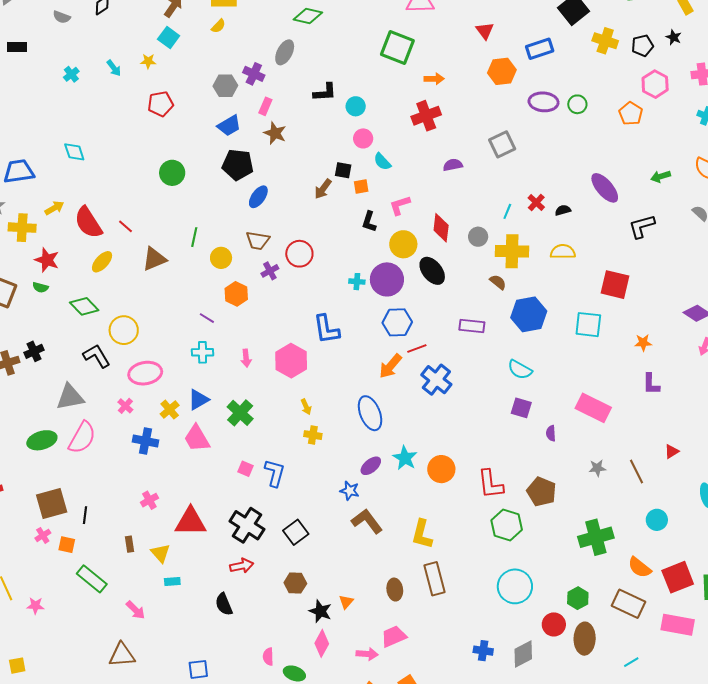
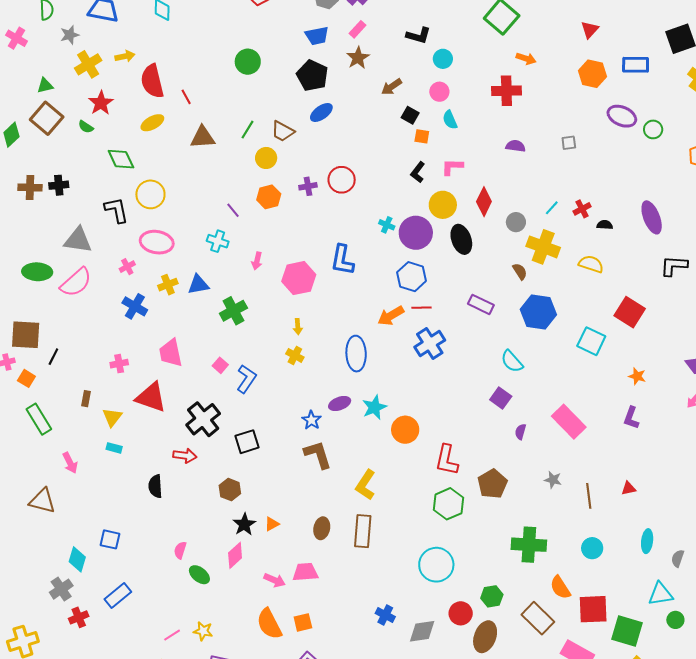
gray square: (502, 144) -> (569, 143), size x0.6
brown arrow: (323, 189) -> (392, 87), moved
yellow cross: (22, 228) -> (88, 64), turned 36
brown trapezoid: (258, 241) -> (283, 131), moved
pink trapezoid: (197, 438) -> (171, 353), moved

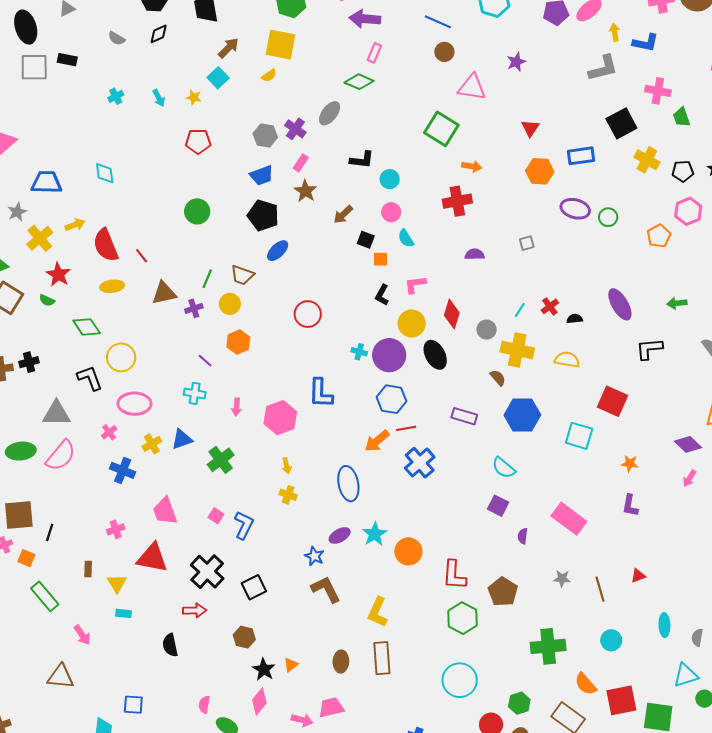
yellow ellipse: (152, 123) -> (112, 286), turned 30
purple cross: (308, 186) -> (194, 308), moved

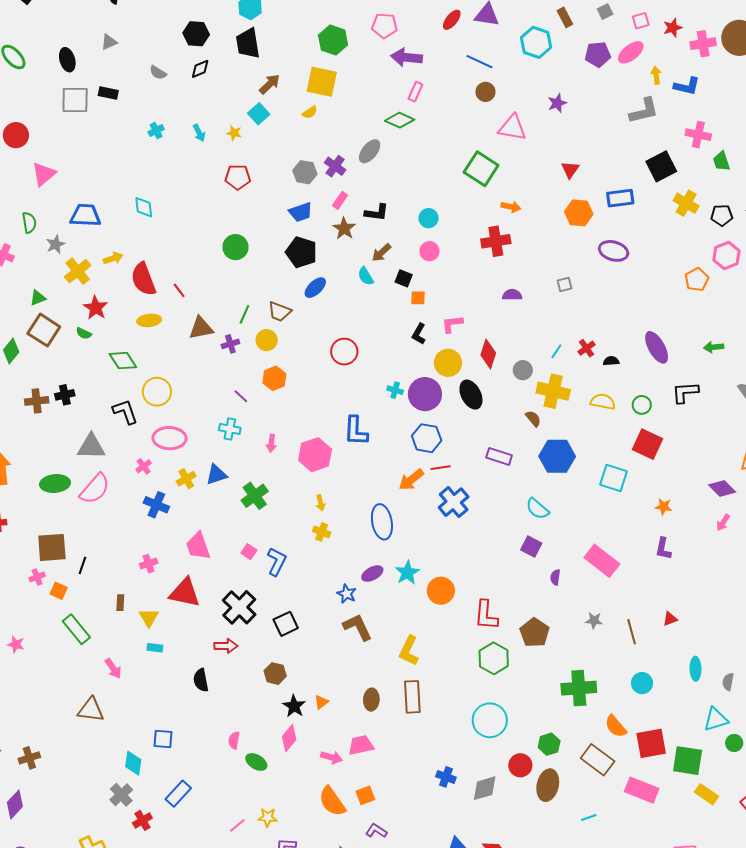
black ellipse: (26, 27) -> (67, 60), size x0.7
black L-shape: (362, 160) -> (377, 213), moved
green circle: (608, 217) -> (642, 405), moved
cyan semicircle: (406, 238) -> (366, 276), moved

